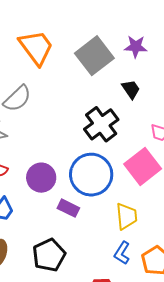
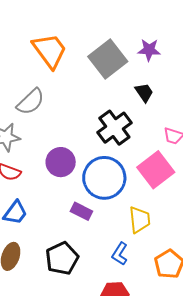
purple circle: (41, 178) -> (61, 162), moved
blue L-shape: (122, 253) -> (120, 254), moved

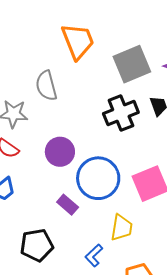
gray semicircle: (31, 102) -> (46, 86), turned 104
black cross: (114, 128) -> (121, 113), moved

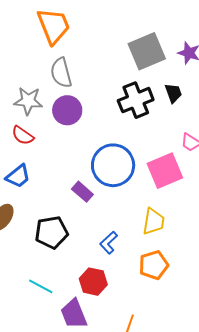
orange trapezoid: (78, 41) -> (54, 26), moved
purple circle: (60, 152) -> (67, 110), moved
yellow trapezoid: (122, 228) -> (154, 221), moved

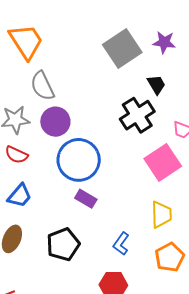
black cross: (136, 100) -> (137, 115), moved
blue circle: (113, 165) -> (79, 160), moved

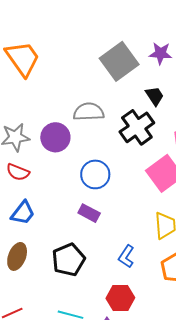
gray semicircle: (42, 86) -> (89, 112), moved, turned 116
blue circle: (79, 160) -> (95, 174), moved, size x0.7

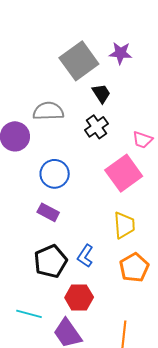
black trapezoid: (155, 96) -> (101, 93), moved
black cross: (137, 127) -> (96, 127), size x0.7
black pentagon: (68, 260) -> (51, 261), moved

